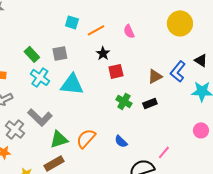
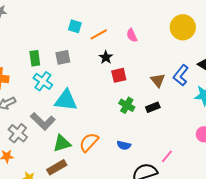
green rectangle: (32, 54) -> (35, 58), turned 35
brown triangle: (155, 76) -> (158, 80), turned -42
cyan triangle: (72, 84) -> (66, 100), moved
blue semicircle: (121, 141) -> (124, 145), turned -32

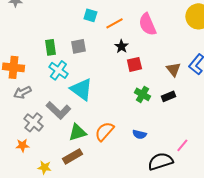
pink semicircle: (132, 35) -> (147, 24), size x1.6
cyan triangle: (66, 100) -> (81, 89), turned 30

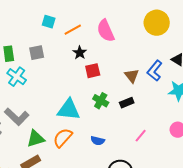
cyan triangle: (81, 89) -> (69, 110), moved, turned -30
pink line: (182, 145) -> (141, 136), moved

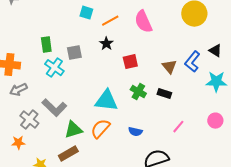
gray square: (37, 53) -> (74, 53), moved
black star: (80, 53) -> (106, 44), moved
black rectangle: (127, 103) -> (164, 94), turned 40

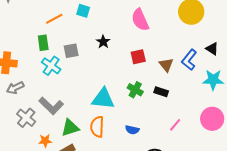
orange line: (110, 21) -> (54, 19), moved
red square: (130, 62) -> (138, 57), moved
pink circle: (215, 121) -> (212, 119), size x1.5
orange semicircle: (100, 129) -> (97, 127), turned -40
orange star: (18, 143) -> (45, 141), moved

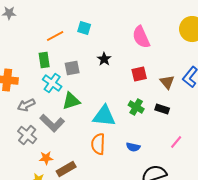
gray arrow: (15, 88) -> (26, 105), moved
green triangle: (70, 128) -> (71, 101), moved

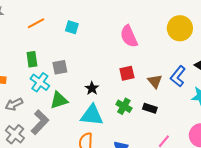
orange line: (55, 36) -> (36, 23), moved
black star: (104, 59) -> (92, 88), moved
gray L-shape: (52, 123) -> (40, 122), turned -90

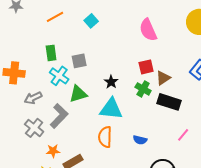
cyan square: (72, 27) -> (91, 21), turned 32
brown triangle: (155, 81) -> (163, 78), moved, turned 35
green cross: (124, 106) -> (143, 89), moved
black rectangle: (150, 108) -> (169, 102), size x1.6

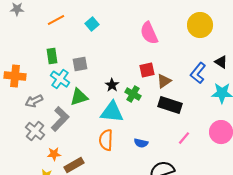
green cross: (143, 89) -> (133, 94), moved

